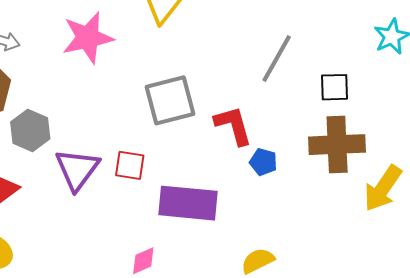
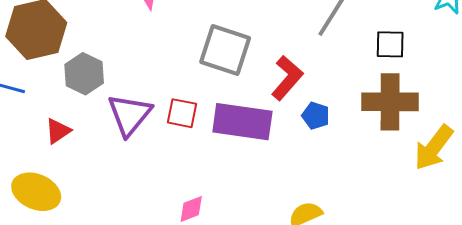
gray square: (170, 100) -> (225, 50), turned 30
red L-shape: (233, 125) -> (287, 78), turned 54
purple rectangle: (188, 203) -> (242, 122), moved

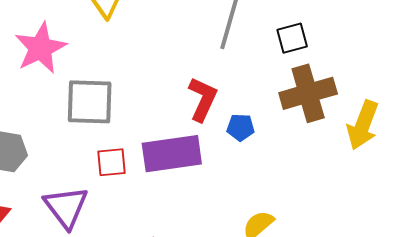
gray square: (225, 50) -> (90, 102), moved
purple triangle: (129, 115) -> (66, 207), moved

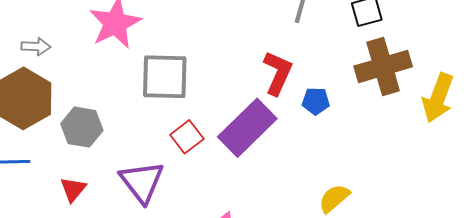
purple rectangle: (172, 154) -> (247, 128), turned -36
red square: (111, 162) -> (187, 137), turned -32

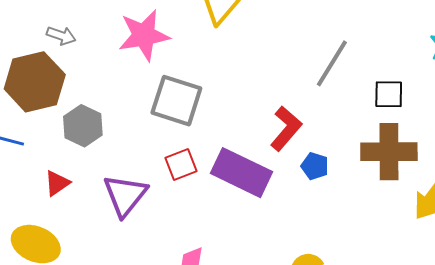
purple rectangle: (247, 128) -> (242, 173), turned 54

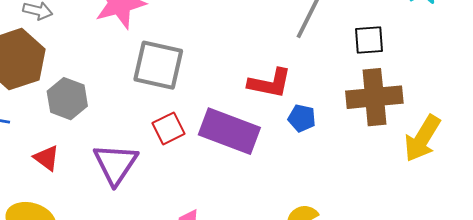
red L-shape: (286, 128) -> (270, 83), turned 66
red triangle: (57, 183) -> (47, 158), turned -44

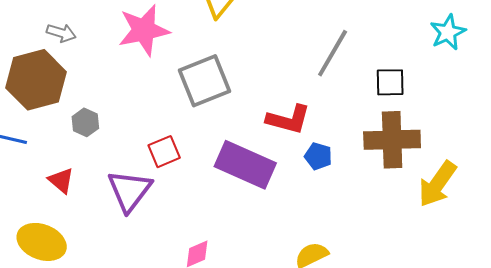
gray square: (158, 65) -> (205, 81), moved, turned -38
gray hexagon: (67, 99) -> (85, 122), size x0.7
red square: (168, 128) -> (164, 152), moved

